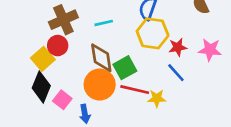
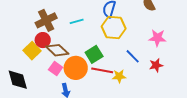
red star: (178, 47) -> (156, 65), moved
brown diamond: (101, 58) -> (57, 50), moved, turned -35
black diamond: (41, 87) -> (18, 80), moved, turned -35
pink square: (62, 100) -> (56, 69), moved

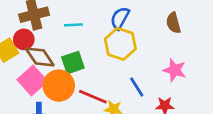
green square: (94, 54) -> (73, 63), moved
pink square: (56, 69) -> (32, 81), size x1.5

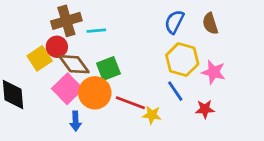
blue semicircle: (120, 18) -> (174, 22), moved
cyan line: (74, 25) -> (96, 31), moved
yellow hexagon: (120, 44) -> (182, 60), moved

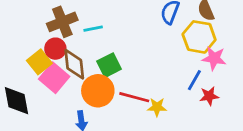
yellow hexagon: (182, 60) -> (199, 37), moved
brown diamond: (74, 64) -> (74, 64), turned 36
pink square: (67, 89) -> (54, 78), moved
blue line: (175, 91) -> (194, 80), moved, turned 70

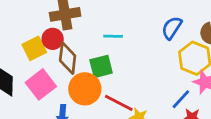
cyan line: (93, 29) -> (113, 36), moved
pink square: (54, 78) -> (41, 84), moved

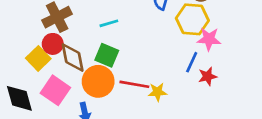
green square: (101, 66) -> (107, 55), turned -35

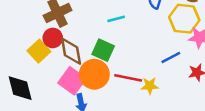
cyan line: (109, 23) -> (116, 19), moved
blue line: (192, 62) -> (171, 58), moved, turned 36
pink square: (55, 90) -> (72, 81), moved

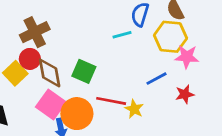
cyan line: (116, 19) -> (122, 35), moved
orange circle: (94, 74) -> (77, 114), moved
yellow star: (150, 86) -> (134, 109), turned 30

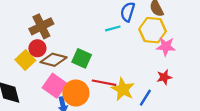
brown diamond: (50, 73) -> (54, 60), turned -65
blue line: (157, 79) -> (145, 98), moved, turned -30
yellow star: (134, 109) -> (123, 89), size x1.5

